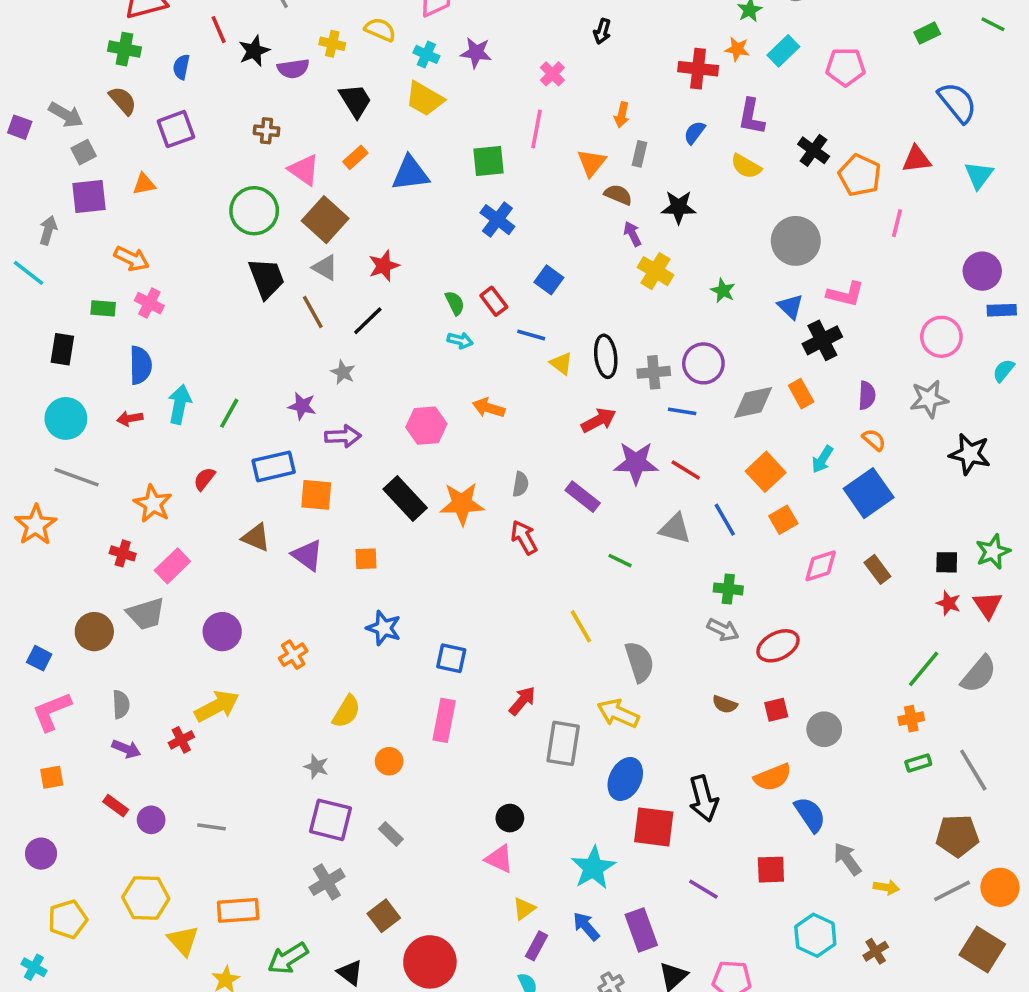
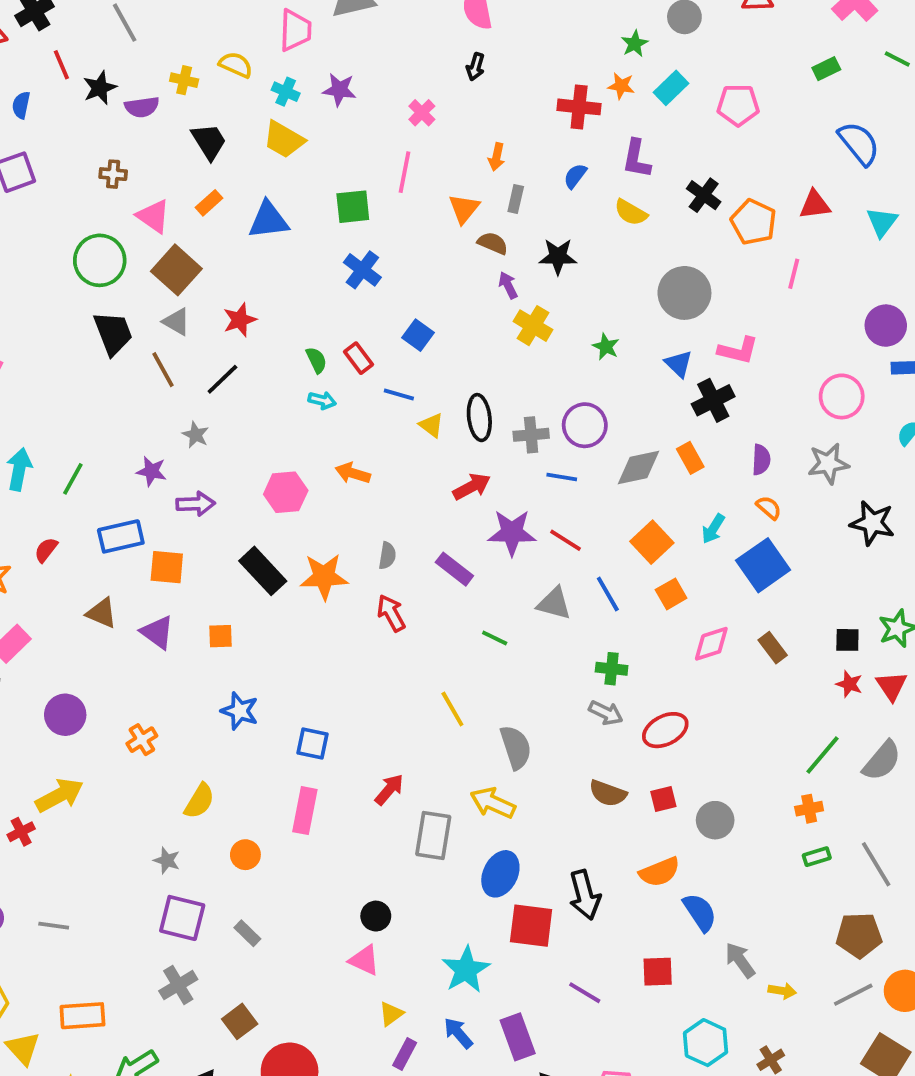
brown semicircle: (725, 704) -> (608, 793), size x1.4

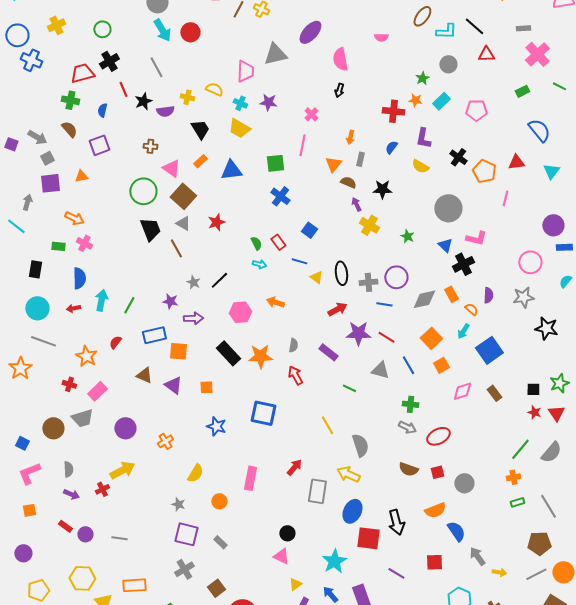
black line: (222, 379) -> (219, 280), moved
orange semicircle: (769, 508) -> (471, 309), moved
blue square: (313, 743) -> (263, 413), moved, size x1.5

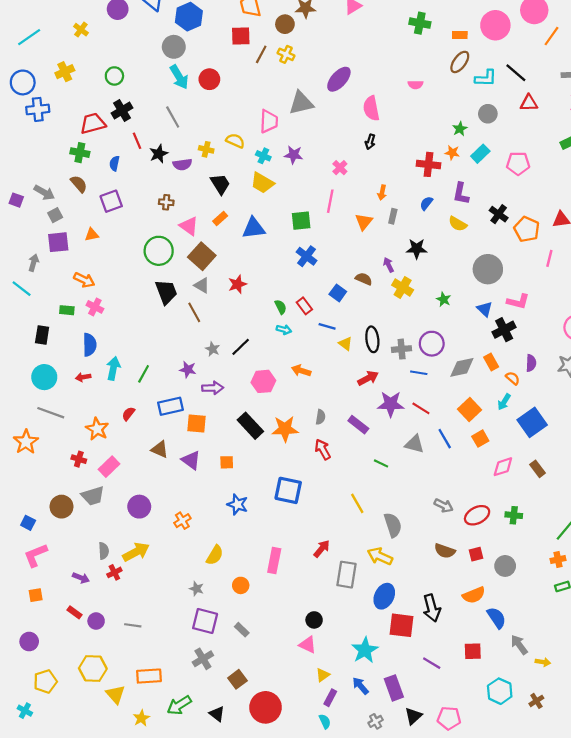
blue cross: (31, 60) -> (38, 109), turned -30
brown semicircle: (348, 182) -> (364, 279), moved
green cross: (410, 404) -> (514, 515), moved
gray semicircle: (68, 469) -> (104, 551), moved

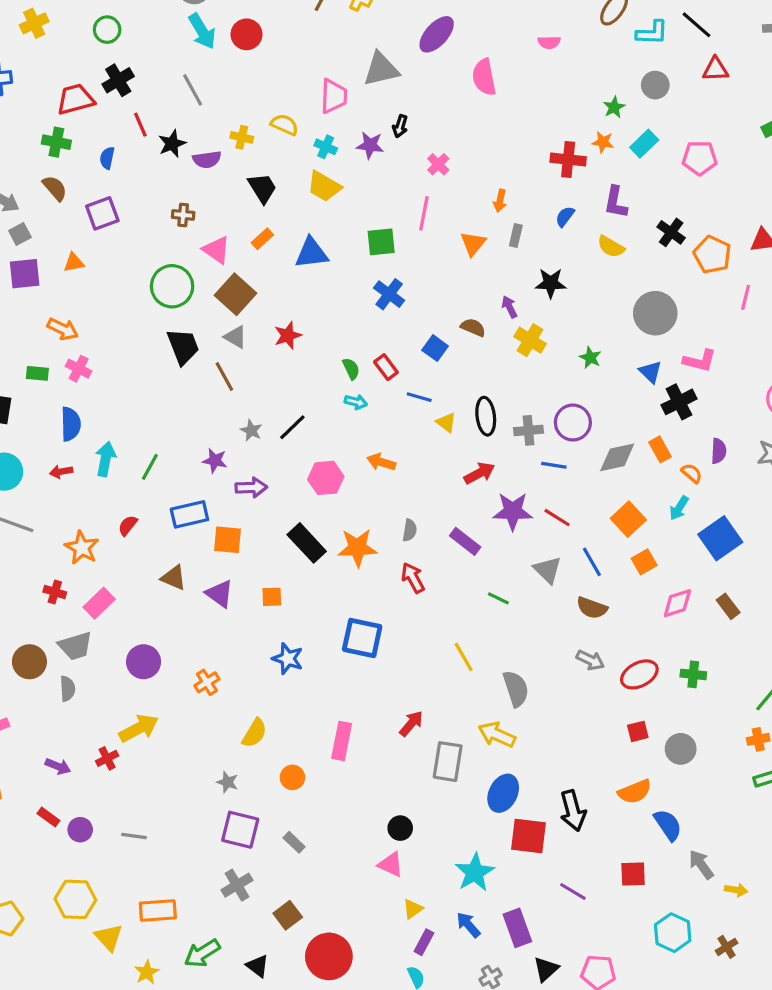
black arrow: (370, 142) -> (400, 126), moved
gray triangle: (414, 444) -> (548, 570), turned 30
gray semicircle: (104, 551) -> (67, 689), moved
brown semicircle: (445, 551) -> (592, 608), moved

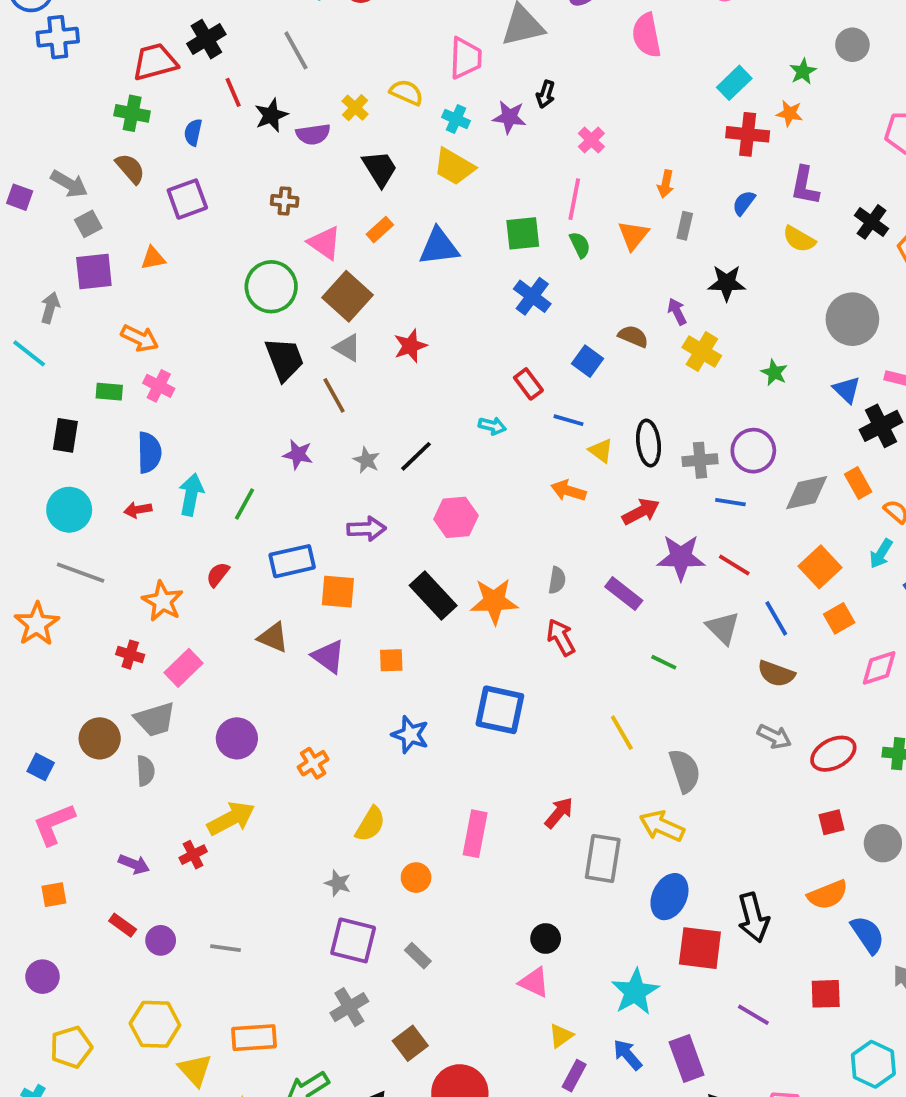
yellow cross: (242, 137) -> (355, 108), turned 30
cyan rectangle: (644, 144) -> (734, 83), moved
green semicircle: (351, 369) -> (580, 245), moved
purple star: (215, 461) -> (298, 454), moved
orange arrow: (381, 462) -> (568, 491), moved

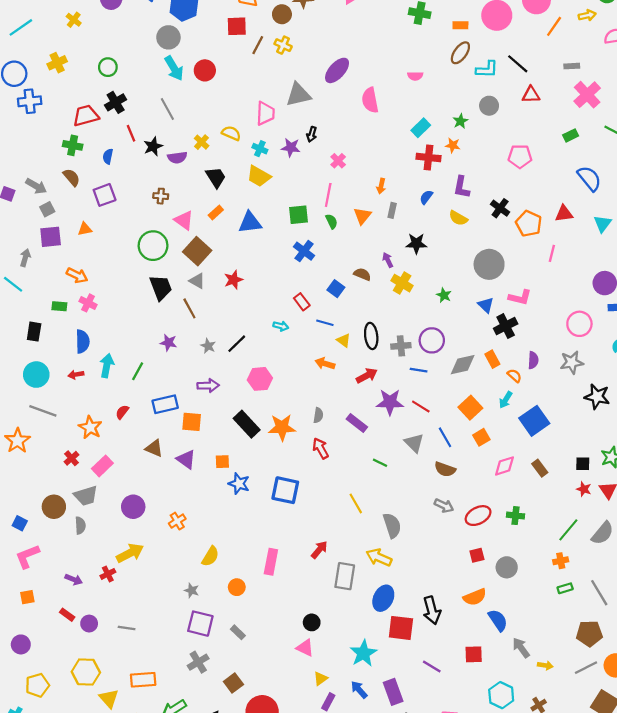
red cross: (130, 655) -> (71, 458), turned 32
blue star: (410, 735) -> (239, 484), moved

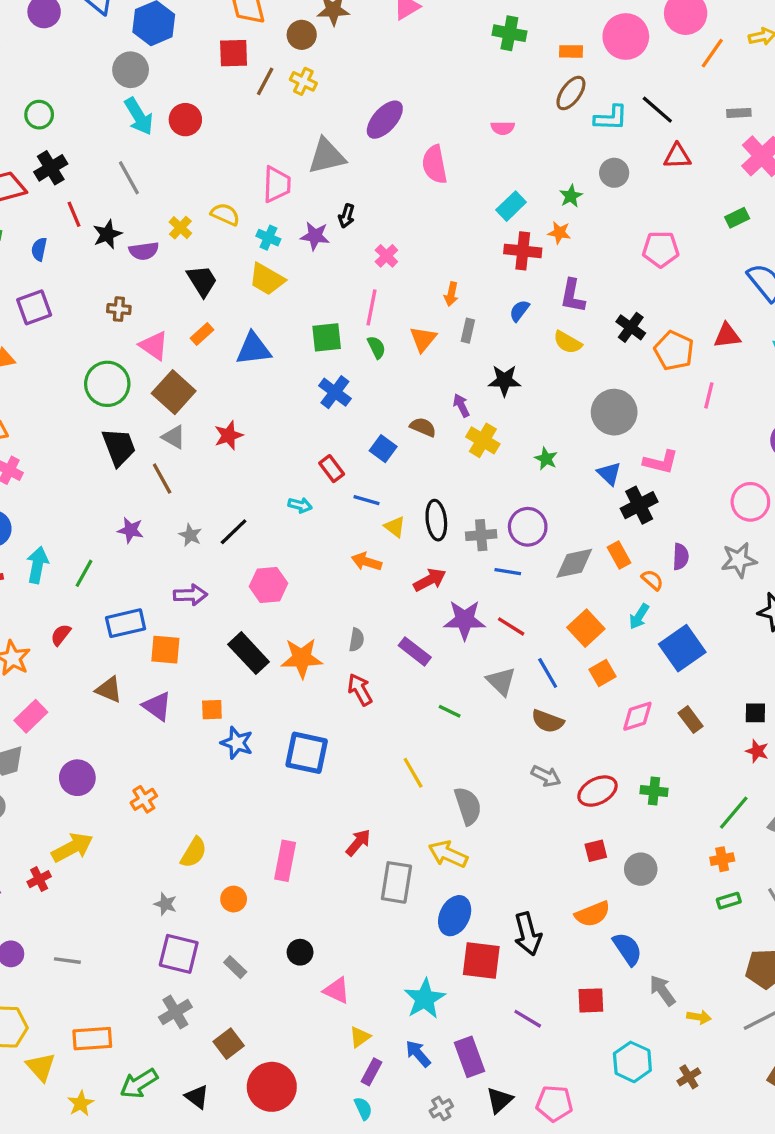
black circle: (312, 622) -> (300, 952), moved

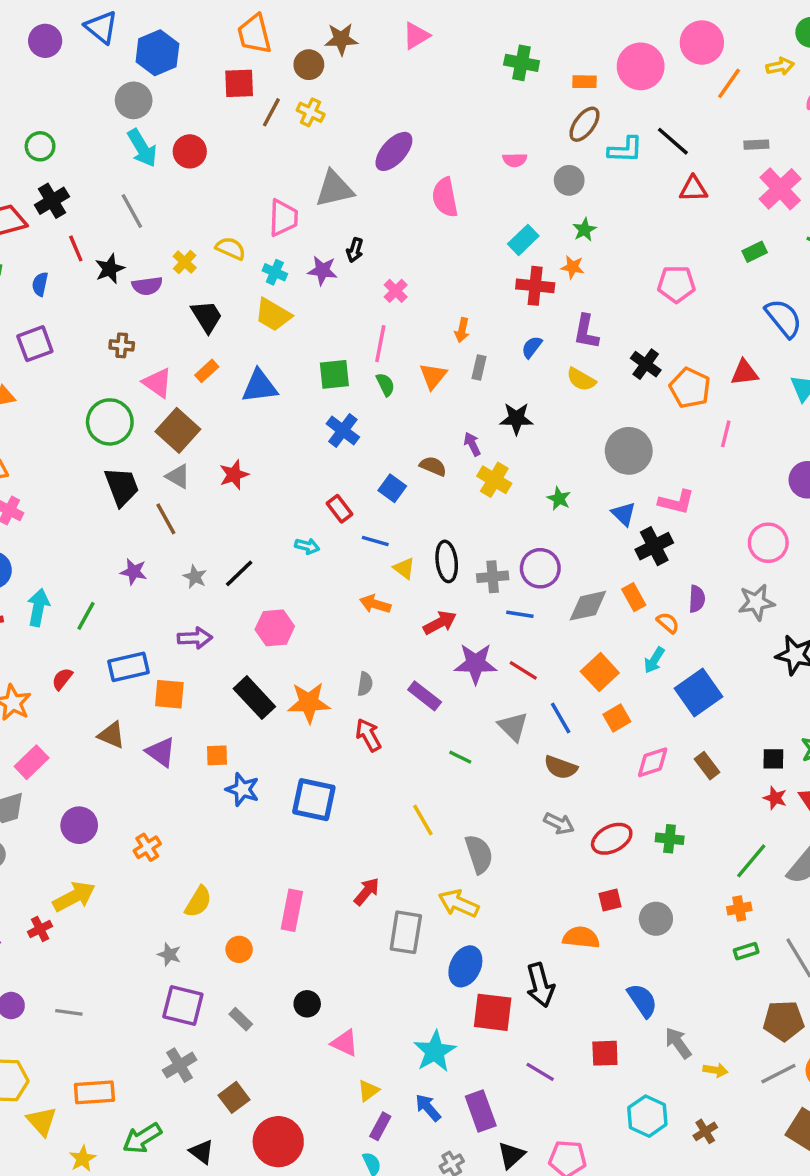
gray circle: (614, 173) -> (569, 180), moved
orange semicircle: (593, 914) -> (581, 937), moved, turned -152

